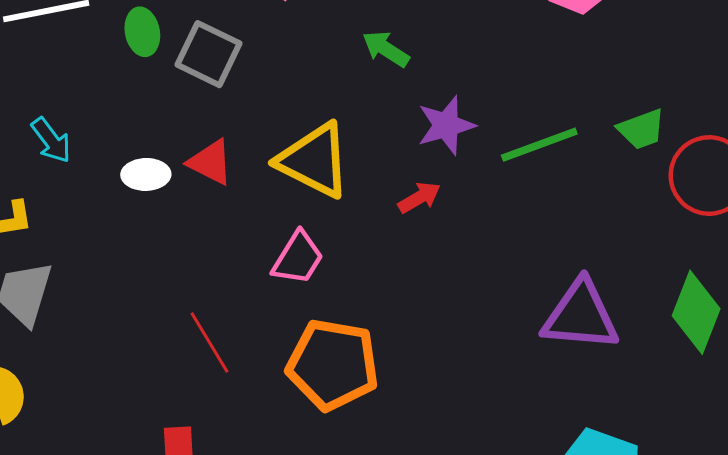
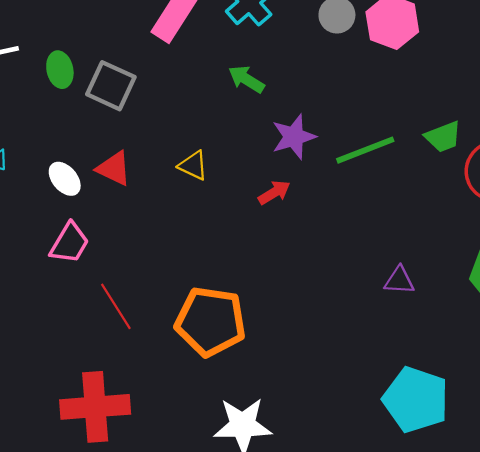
yellow triangle: (314, 160) -> (193, 165), size x0.5
white ellipse: (146, 174) -> (65, 179), turned 52
pink trapezoid: (298, 258) -> (70, 243), moved
purple triangle: (580, 316) -> (399, 280), size x0.5

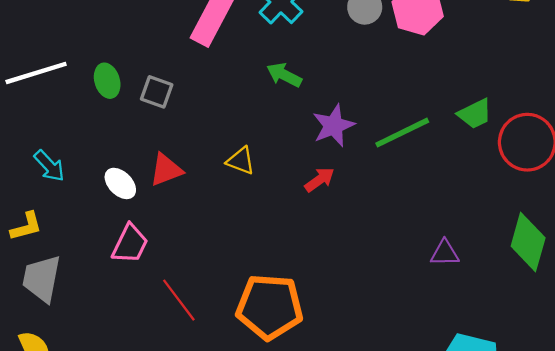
gray square: (111, 86) -> (157, 92), size x0.7
red triangle: (114, 168) -> (166, 170), turned -42

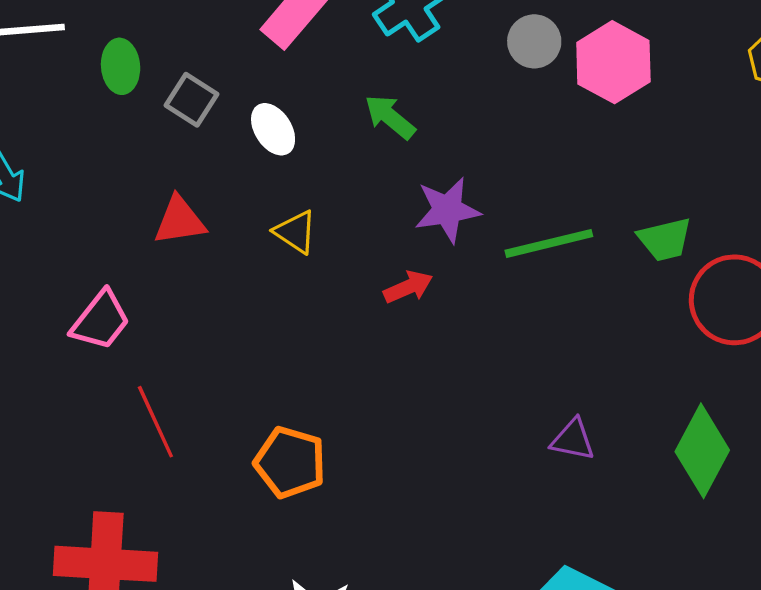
white ellipse: (120, 183) -> (273, 129), moved
orange pentagon: (270, 307) -> (290, 462), size x0.7

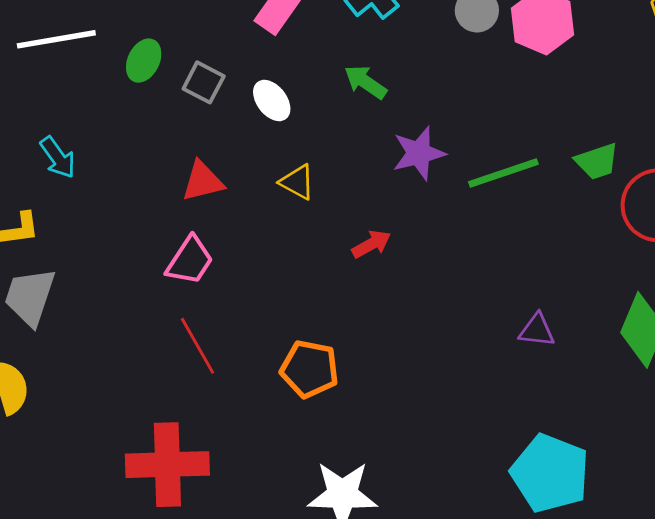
green ellipse: (121, 66) -> (144, 61), turned 36
red arrow: (408, 287) -> (371, 244), moved
pink trapezoid: (101, 320) -> (190, 261), moved

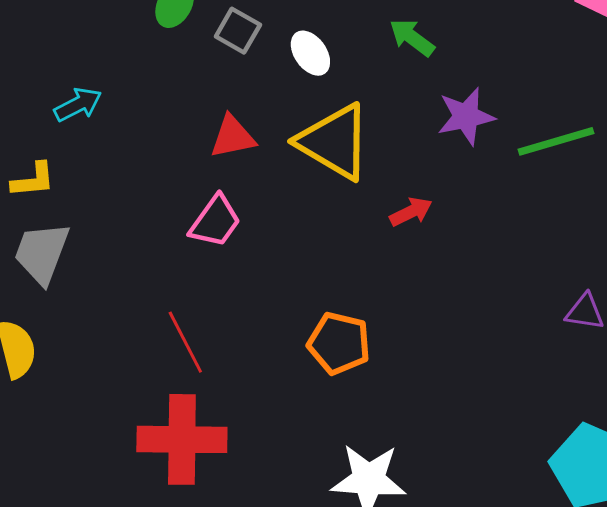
cyan arrow: (58, 157) -> (78, 105), turned -84
yellow triangle: (297, 182) -> (334, 142), size x2.0
red line: (198, 346) -> (185, 342), moved

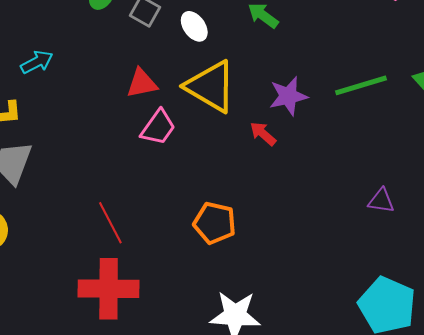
purple star: (466, 116) -> (288, 96), moved
red arrow: (411, 212) -> (263, 134), turned -112
pink trapezoid: (215, 221) -> (158, 127), moved

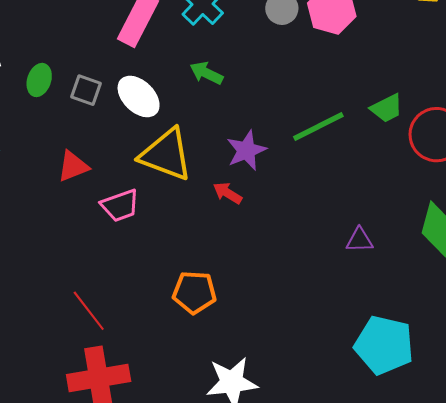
white ellipse: (194, 26) -> (139, 96), size x1.4
red triangle: (142, 83) -> (73, 166), moved
pink trapezoid: (158, 127) -> (120, 205), turned 45

